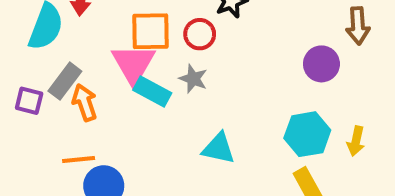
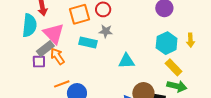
pink triangle: (133, 64) -> (54, 34), moved
gray rectangle: (65, 81) -> (45, 49), turned 30
purple square: (29, 101) -> (39, 62), moved

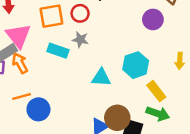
cyan hexagon: (167, 43) -> (136, 65), moved

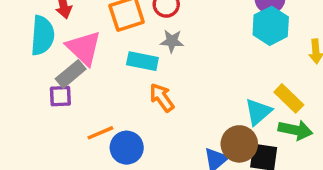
orange arrow: (20, 63) -> (162, 98), moved
cyan hexagon: (136, 65) -> (271, 26), moved
cyan triangle: (101, 77) -> (258, 112), moved, turned -36

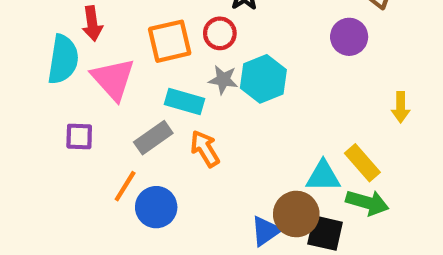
cyan hexagon: (271, 26) -> (263, 79), moved
gray rectangle: (71, 74) -> (153, 138), moved
cyan triangle: (258, 112) -> (323, 176), turned 36
orange line: (100, 133) -> (125, 186), turned -40

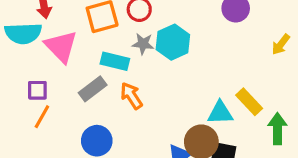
cyan semicircle: (63, 59) -> (23, 33), turned 81
yellow arrow: (401, 107) -> (281, 44), moved, turned 40
orange line: (125, 186) -> (42, 117), moved
green arrow: (367, 203) -> (277, 129), moved, turned -104

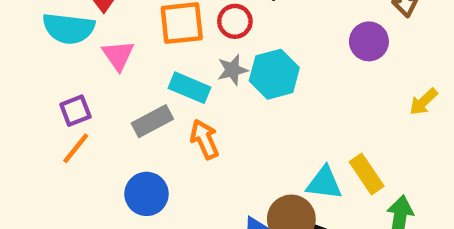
gray star: (143, 44) -> (232, 70), turned -30
pink triangle: (61, 47) -> (118, 55), size x0.7
purple square: (37, 90) -> (75, 111), turned -30

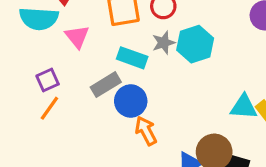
orange arrow: (205, 139) -> (146, 131), moved
cyan triangle: (324, 183) -> (244, 107), moved
blue circle: (147, 194) -> (131, 101), moved

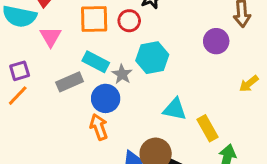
gray star: (164, 43) -> (122, 74), moved, turned -30
blue circle: (131, 101) -> (106, 98), moved
cyan triangle: (244, 107) -> (175, 109), moved

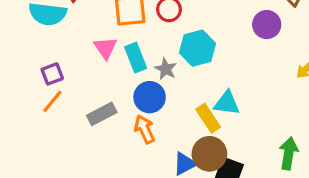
pink triangle: (51, 37) -> (105, 48), moved
cyan rectangle: (96, 62) -> (136, 58), turned 45
gray rectangle: (70, 82) -> (102, 114), moved
yellow rectangle: (208, 128) -> (208, 118), moved

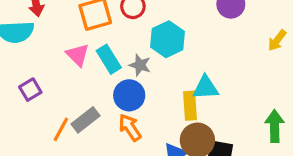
orange line: (52, 101) -> (61, 129), moved
yellow rectangle: (208, 118) -> (190, 106), turned 40

